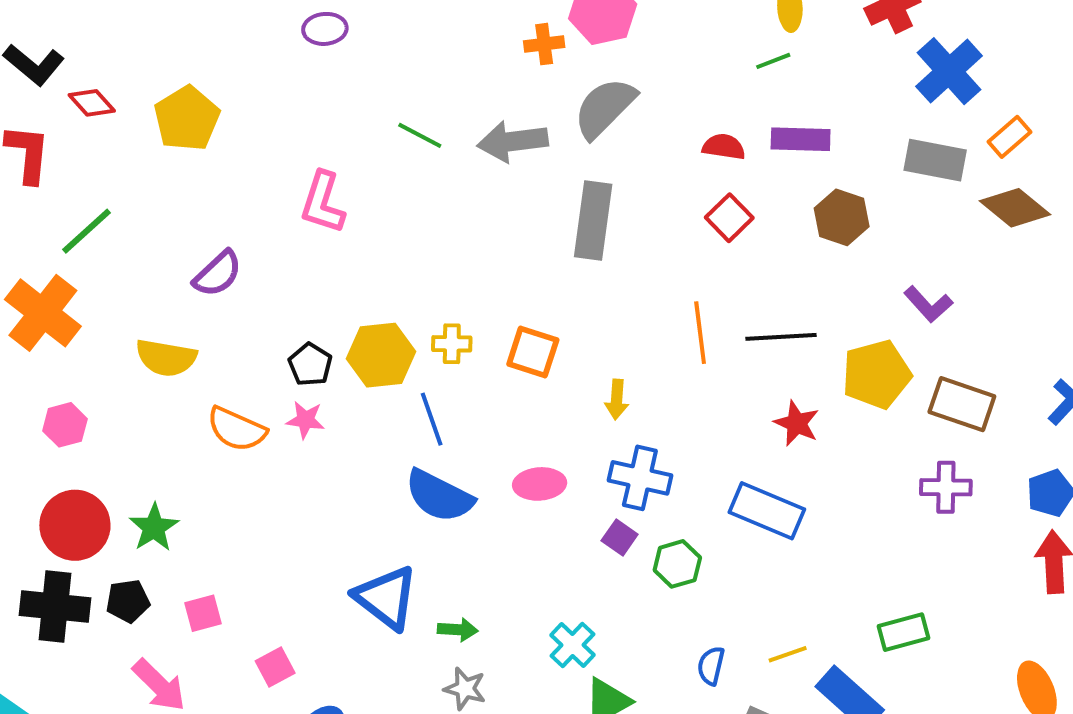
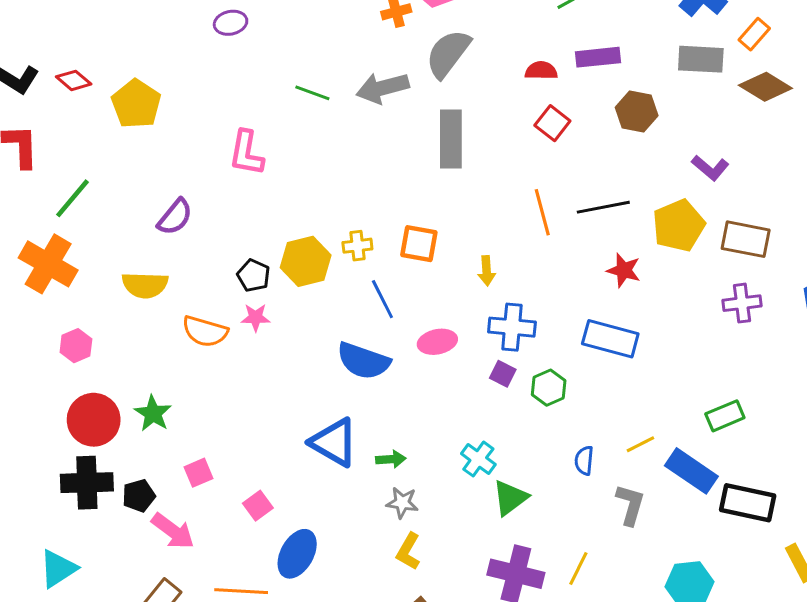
red diamond: (92, 103) -> (74, 80), moved
blue line: (432, 419) -> (382, 299), moved
black pentagon: (128, 601) -> (139, 496), moved

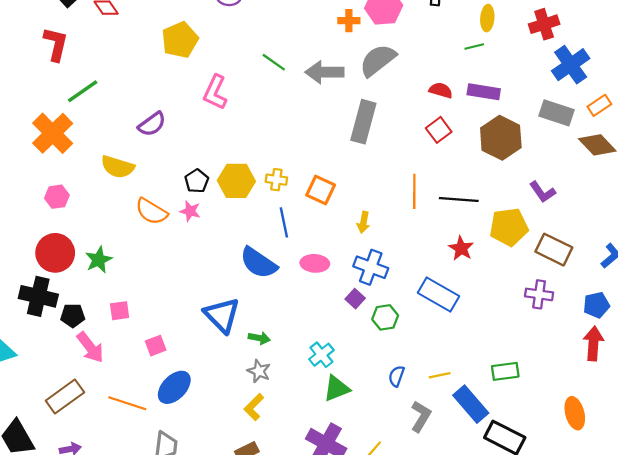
yellow pentagon: (136, 104) -> (180, 40), moved
brown hexagon: (637, 111) -> (501, 138), size x1.4

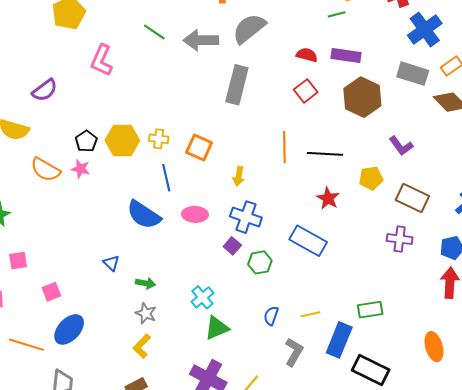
yellow pentagon: (509, 227) -> (371, 178), size x0.7
blue triangle: (222, 315) -> (111, 263), size x0.5
blue rectangle: (471, 404) -> (339, 340), turned 64

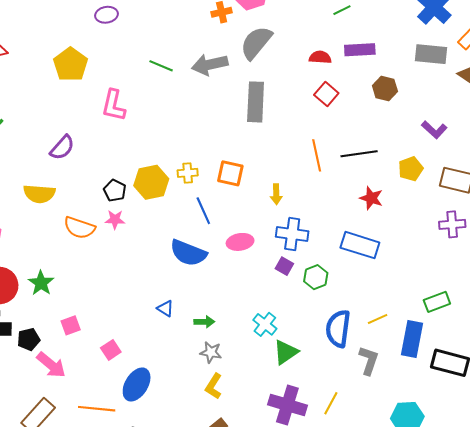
brown hexagon: (362, 97) -> (385, 88), size x0.6
blue semicircle: (271, 316) -> (338, 329), size x1.8

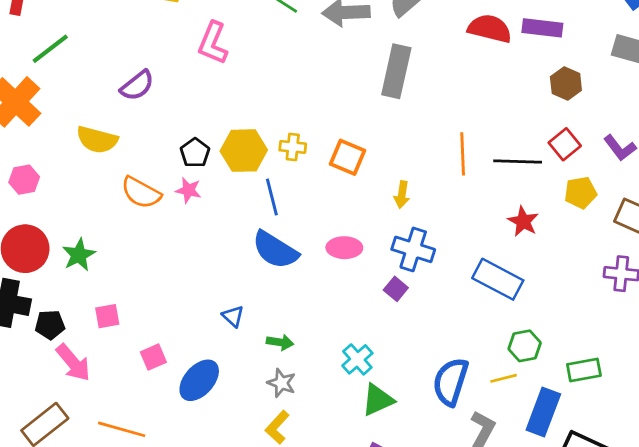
red semicircle: (320, 57) -> (490, 29), size x1.5
red square: (326, 94) -> (565, 144), moved
blue line: (203, 211) -> (272, 197), moved
green hexagon: (316, 277) -> (525, 346), moved
blue ellipse: (137, 384) -> (199, 380), moved

